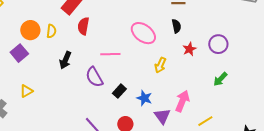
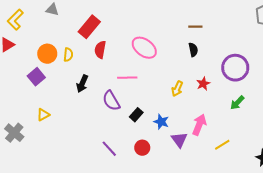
pink ellipse: (143, 33) -> (144, 48), moved
purple circle: (218, 44) -> (235, 68), size x1.4
red star: (189, 49) -> (203, 84), moved

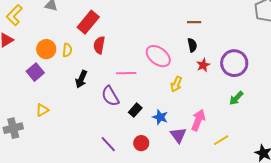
pink ellipse: (144, 48) -> (158, 56), moved
red star: (203, 84) -> (203, 65), moved
gray cross: (14, 133) -> (13, 128), turned 36

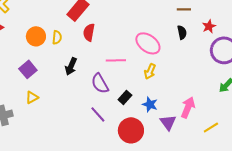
red star: (203, 65) -> (209, 26), moved
purple square: (35, 72) -> (28, 69), moved
yellow arrow: (176, 84) -> (150, 71), moved
red circle: (141, 143) -> (131, 130), size x1.6
purple line: (108, 144) -> (98, 114), moved

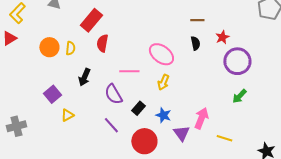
purple square: (28, 69) -> (52, 94), moved
yellow triangle: (32, 97) -> (67, 115), moved
yellow line: (211, 127) -> (224, 138), turned 49

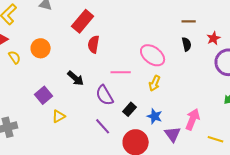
yellow semicircle: (70, 48) -> (15, 57), moved, turned -40
black arrow: (84, 77) -> (76, 78), turned -72

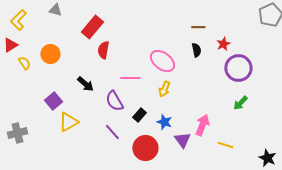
yellow triangle: (59, 116) -> (68, 122), size x1.5

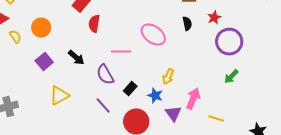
yellow arrow: (164, 89) -> (168, 77), moved
purple square: (53, 101) -> (44, 62), moved

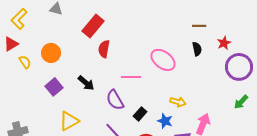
yellow arrow: (168, 77) -> (178, 102), turned -98

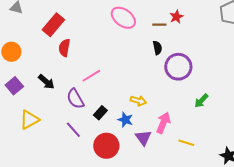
red star: (224, 43) -> (176, 17), moved
pink ellipse: (163, 60) -> (123, 18), moved
purple circle: (239, 67) -> (178, 67), moved
pink line: (131, 77) -> (91, 76), turned -30

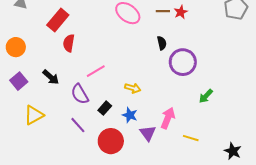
brown line: (159, 25) -> (163, 11), moved
yellow arrow: (138, 101) -> (133, 88), moved

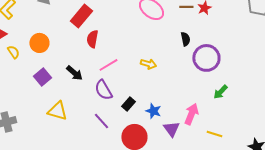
pink line: (96, 71) -> (108, 65), moved
yellow arrow: (133, 88) -> (148, 64), moved
green arrow: (206, 96) -> (220, 92), moved
yellow triangle: (34, 115) -> (57, 111), turned 45

